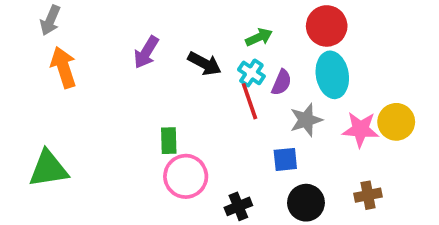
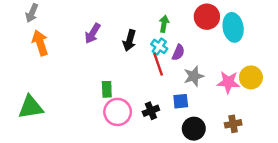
green arrow: (259, 37) -> (164, 24), turned -56
black arrow: (204, 64) -> (129, 40), turned 78
cyan ellipse: (332, 75) -> (233, 27), moved
black cross: (238, 206) -> (151, 111), moved

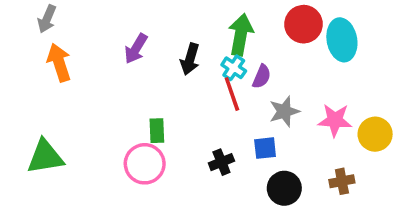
green arrow: (164, 24) -> (241, 35), size x1.6
yellow circle: (251, 77) -> (375, 134), moved
pink circle: (118, 112) -> (145, 164), moved

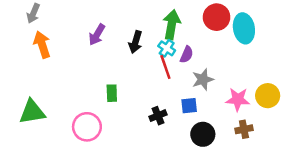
pink star: (335, 120) -> (238, 99), moved
pink circle: (145, 164) -> (87, 127), moved

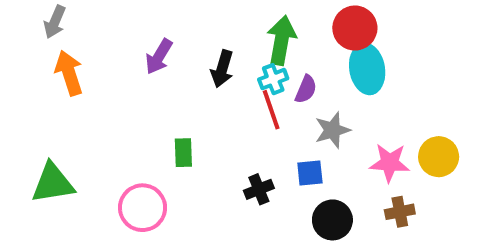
cyan ellipse: (244, 28) -> (367, 69), moved
cyan cross: (167, 48) -> (273, 79), turned 35

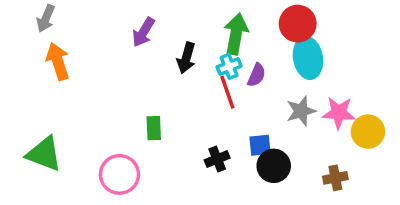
purple arrow: (159, 57) -> (143, 32), moved
gray star: (332, 130) -> (301, 111), moved
pink star: (390, 163) -> (339, 113), moved
green triangle: (53, 183) -> (44, 154), turned 30
black circle: (332, 220) -> (274, 166), moved

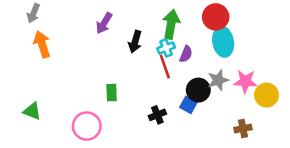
blue square: (260, 145) -> (188, 105), turned 35
green triangle: (44, 154) -> (32, 111), size x0.7
black circle: (274, 166) -> (198, 90), moved

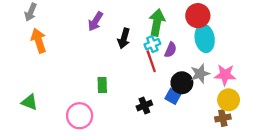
yellow circle: (267, 95) -> (229, 100), moved

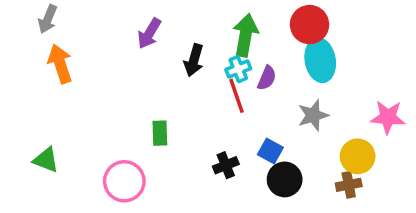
pink star: (225, 75) -> (388, 117), moved
black circle: (182, 83) -> (285, 179), moved

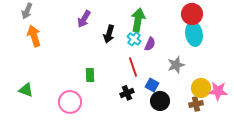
red circle: (310, 25) -> (192, 14), moved
cyan ellipse: (320, 60) -> (194, 34), moved
cyan cross: (238, 69) -> (134, 39), turned -32
red line: (236, 96) -> (133, 67), moved
pink star: (388, 117) -> (218, 91), moved

